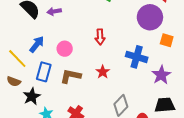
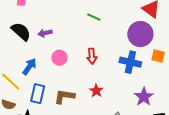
pink circle: (65, 49) -> (59, 58), moved
blue cross: (137, 57) -> (130, 62), moved
purple star: (161, 75) -> (144, 97), moved

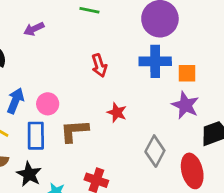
purple arrow: (45, 33) -> (34, 29), moved
orange square: (158, 56) -> (187, 73), moved
pink circle: (59, 58) -> (48, 104), moved

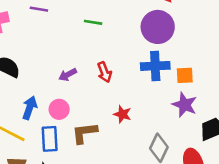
purple arrow: (34, 29) -> (68, 75), moved

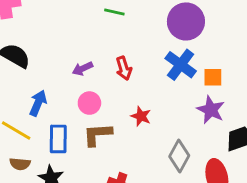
blue cross: (155, 66) -> (181, 65), turned 36
pink circle: (59, 109) -> (89, 103), moved

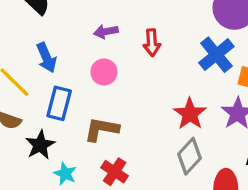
blue arrow: (38, 103) -> (47, 58), turned 120
red star: (141, 116) -> (190, 114), moved, size x1.4
brown L-shape: (97, 134) -> (101, 129), moved

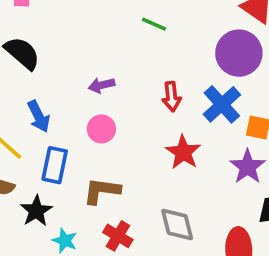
red arrow: (152, 43) -> (171, 97), moved
red star: (190, 114) -> (183, 152), moved
gray diamond: (189, 156) -> (177, 225), moved, turned -54

